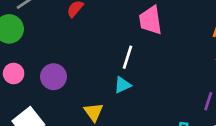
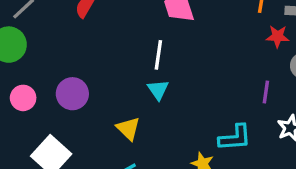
cyan triangle: (123, 85) -> (158, 90), turned -30

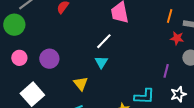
white line: (158, 55) -> (104, 41), turned 30

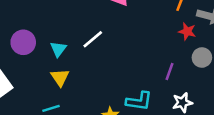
white line: (104, 41) -> (93, 39), moved
cyan triangle: (101, 62) -> (58, 49), moved

